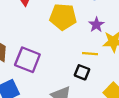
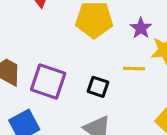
black square: (82, 72) -> (98, 87), moved

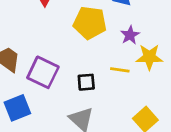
black square: (98, 87) -> (86, 82), turned -30

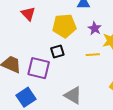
black square: (86, 82) -> (57, 51), moved

